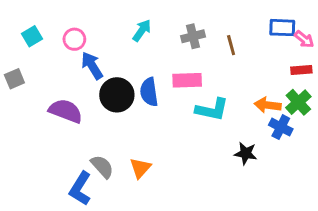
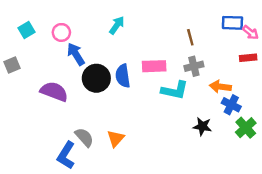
gray cross: (193, 36) -> (194, 66), moved
green cross: (298, 102) -> (246, 128), moved

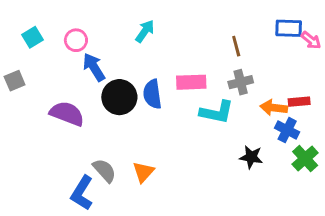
red rectangle: (248, 58) -> (299, 102), moved

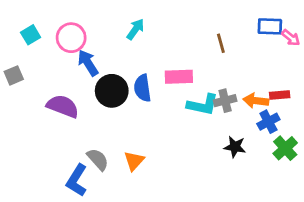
pink circle: (76, 40) -> (71, 38), size x1.4
gray cross: (241, 82) -> (225, 101), moved
blue cross: (287, 130) -> (268, 122), turned 35

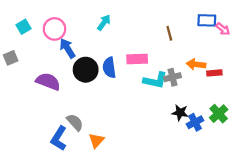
orange arrow: (256, 101) -> (196, 64), moved
blue cross: (268, 122) -> (195, 122), moved
orange triangle: (134, 161) -> (96, 140), moved

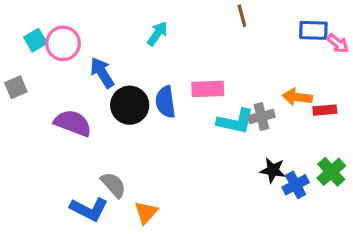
pink circle: (55, 29) -> (63, 43), moved
brown line: (169, 33) -> (242, 16), moved
blue L-shape: (59, 138) -> (89, 209), turned -95

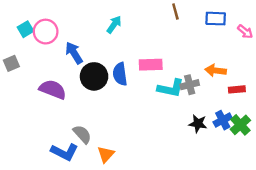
blue rectangle: (313, 30) -> (216, 19), moved
red rectangle: (325, 110) -> (237, 89), moved
blue cross: (296, 185) -> (223, 120), moved

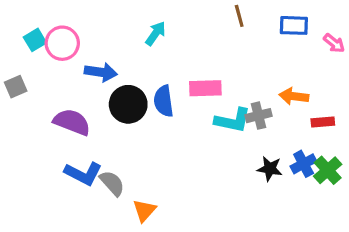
blue arrow: (74, 53) -> (101, 72), turned 130
blue L-shape: (64, 152) -> (83, 173), moved

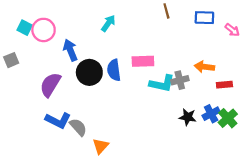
cyan square: (35, 40) -> (25, 28), turned -32
blue arrow: (101, 72) -> (70, 50), turned -120
purple semicircle: (72, 122) -> (50, 85), turned -80

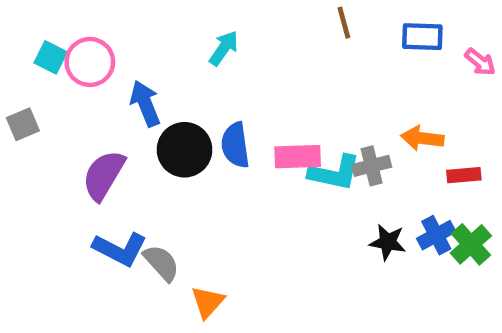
pink rectangle: (143, 61) -> (298, 157), moved

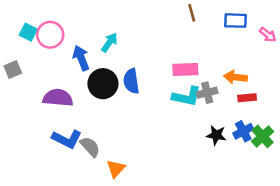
cyan arrow: (224, 48) -> (109, 42), moved
pink rectangle: (298, 157) -> (185, 69), moved
purple semicircle: (104, 175) -> (58, 98), turned 64
red rectangle: (464, 175) -> (247, 98), moved

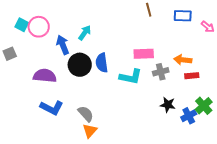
cyan L-shape: (187, 97) -> (131, 77), moved
blue cross: (243, 131) -> (189, 116), moved
gray semicircle: (90, 147) -> (86, 114), moved

